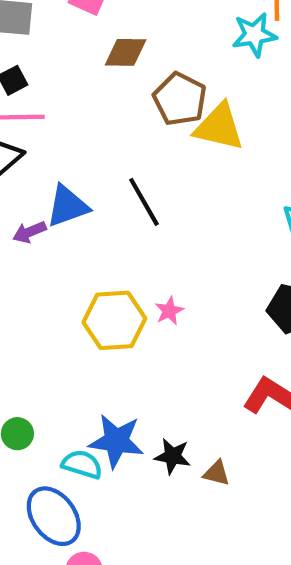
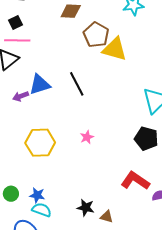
yellow hexagon: (114, 320) -> (40, 143), moved
blue star: (116, 441) -> (37, 195), moved, size x0.6

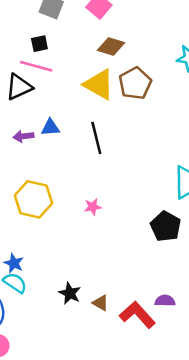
yellow triangle: (115, 49) -> (99, 84), moved
blue triangle: (40, 84) -> (50, 127), size x0.7
red L-shape: (135, 181) -> (137, 315), moved
brown triangle: (107, 217) -> (101, 303), moved

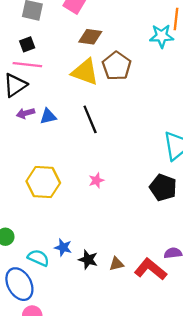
purple arrow: (23, 136) -> (26, 113), moved
blue star: (14, 263) -> (63, 247), moved
brown triangle: (101, 303) -> (116, 264), turned -35

